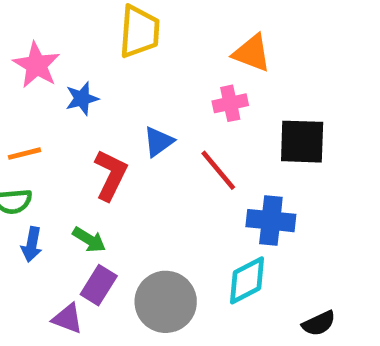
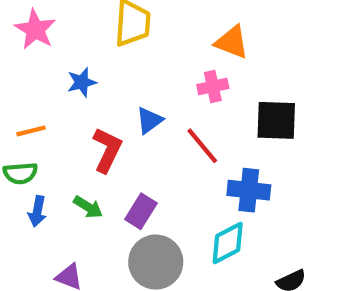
pink star: (36, 65) -> (35, 29), moved
purple rectangle: (99, 285) -> (141, 211), moved

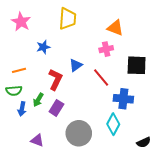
green arrow: (88, 207) -> (38, 100), moved, turned 88
purple rectangle: (141, 211) -> (56, 108), moved
cyan diamond: (228, 243) -> (113, 124), turned -35

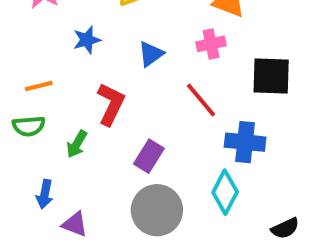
blue triangle: (76, 65) -> (151, 54), moved
purple rectangle: (56, 108) -> (149, 156), moved
blue arrow: (22, 109) -> (45, 194), moved

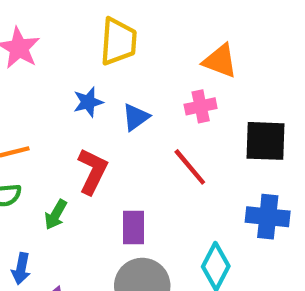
blue star: (87, 40) -> (88, 102), moved
blue cross: (245, 142) -> (268, 217), moved
purple rectangle: (149, 156) -> (134, 228), turned -32

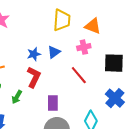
yellow trapezoid: (118, 41) -> (62, 20), moved
blue star: (88, 102) -> (34, 54), moved
blue cross: (268, 217) -> (115, 98), turned 36

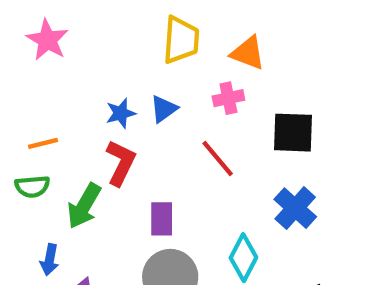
green arrow: (17, 97) -> (84, 206), size x1.5

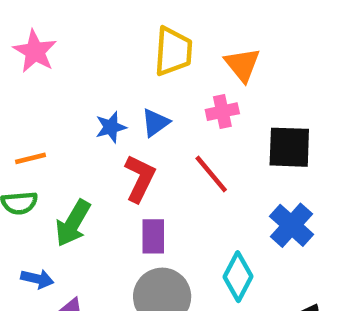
orange triangle: (248, 53) -> (242, 65), turned 30
red L-shape: (121, 163) -> (140, 178), moved
blue arrow: (50, 260) -> (37, 279), turned -88

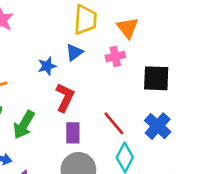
blue triangle: (155, 123) -> (74, 52), moved
red line: (211, 174) -> (114, 123), moved

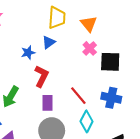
pink cross: (115, 56) -> (90, 48), moved, turned -32
blue cross: (158, 126) -> (111, 98), turned -30

